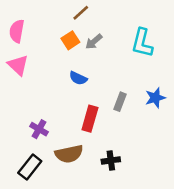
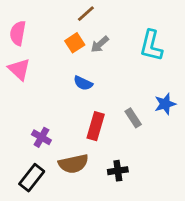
gray rectangle: (120, 102) -> (133, 118), moved, turned -54

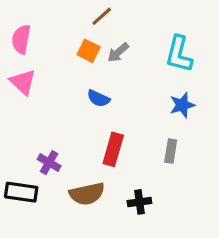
orange square: (75, 43) -> (89, 51), turned -30
blue star: (165, 104) -> (182, 105), moved
gray rectangle: (133, 118) -> (171, 151), moved, turned 42
black rectangle: (32, 178) -> (21, 192), moved, turned 60

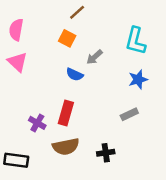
gray arrow: (118, 52) -> (94, 57), moved
red rectangle: (113, 149) -> (66, 113), moved
gray rectangle: (171, 151) -> (129, 114), turned 56
black rectangle: (21, 192) -> (16, 160), moved

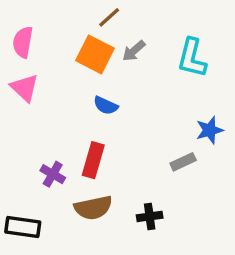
orange square: (67, 38) -> (95, 54), size x1.5
gray arrow: (94, 57) -> (134, 51), moved
blue star: (138, 79) -> (210, 130), moved

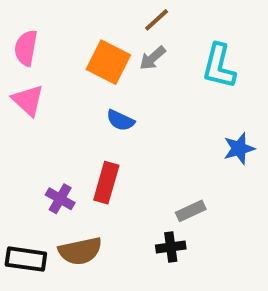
brown line: (109, 17) -> (157, 20), moved
gray rectangle: (183, 162) -> (191, 211), moved
brown semicircle: (93, 208) -> (80, 251), moved

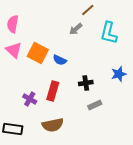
brown line: (157, 20) -> (88, 10), moved
orange square: (108, 62) -> (38, 53), moved
black cross: (171, 247) -> (86, 83), moved
brown semicircle: (80, 251) -> (53, 125), moved

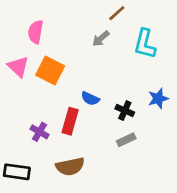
pink semicircle: (13, 24) -> (36, 32), moved
blue semicircle: (60, 60) -> (90, 98), moved
black cross: (86, 83) -> (125, 110), moved, turned 32

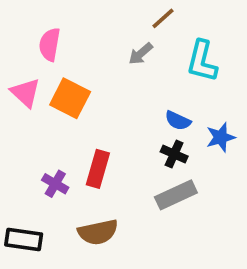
blue semicircle: (90, 98) -> (178, 121), moved
gray rectangle: (126, 140) -> (176, 195), size x1.5

